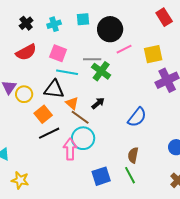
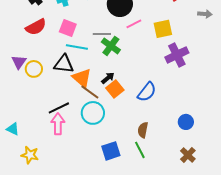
orange triangle: (72, 103) -> (82, 78), size x1.5
orange square: (43, 114) -> (115, 89), moved
pink arrow: (70, 149) -> (58, 124), moved

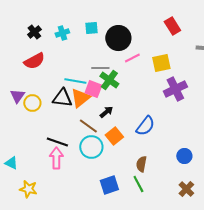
pink square: (68, 28) -> (93, 89), moved
orange triangle: (82, 78) -> (80, 98), moved, turned 40
orange square: (115, 89) -> (114, 136), moved
black line: (59, 108) -> (57, 142), turned 45

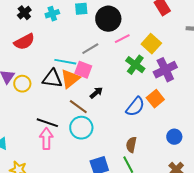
yellow square: (161, 63) -> (151, 44), turned -36
gray line: (100, 68) -> (90, 49), turned -30
green cross: (109, 80) -> (135, 65), moved
orange square: (114, 136) -> (155, 99), moved

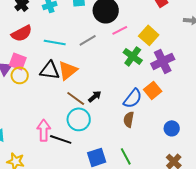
cyan line: (65, 62) -> (55, 42), moved
pink square: (83, 70) -> (18, 61), moved
black arrow: (96, 93) -> (95, 96), moved
black line: (47, 123) -> (61, 139), moved
brown semicircle: (131, 145) -> (129, 119), moved

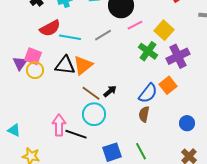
red semicircle: (22, 33) -> (50, 28), moved

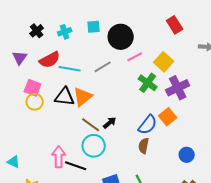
purple triangle: (20, 63) -> (20, 58), moved

